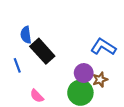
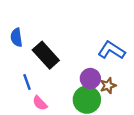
blue semicircle: (26, 35) -> (16, 37), moved
blue line: (17, 65) -> (27, 82), moved

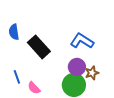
blue L-shape: (111, 50) -> (82, 41), moved
blue line: (27, 82) -> (17, 77), moved

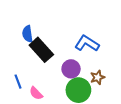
blue semicircle: (14, 32) -> (28, 34), moved
purple circle: (77, 67) -> (71, 69), moved

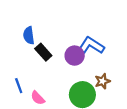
black rectangle: (41, 50) -> (43, 52), size x0.7
purple circle: (71, 69) -> (75, 56), moved

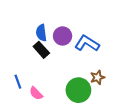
blue semicircle: (29, 35) -> (41, 33), moved
purple circle: (75, 56) -> (63, 36), moved

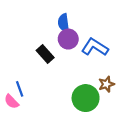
blue semicircle: (41, 33) -> (64, 23), moved
pink semicircle: (36, 93) -> (12, 102), moved

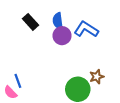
blue L-shape: (95, 47) -> (86, 29), moved
black rectangle: (45, 54) -> (30, 22), moved

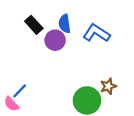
purple circle: (62, 36) -> (55, 40), moved
blue line: (18, 81) -> (20, 91), turned 64

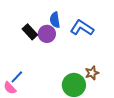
black rectangle: (34, 25) -> (30, 32), moved

